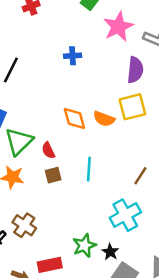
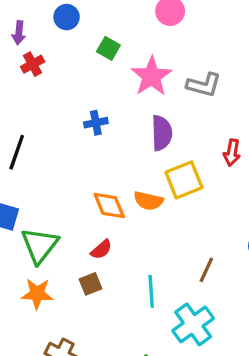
purple semicircle: (135, 70) -> (162, 133), moved
red semicircle: (48, 150) -> (101, 249), moved, turned -98
cyan line: (89, 169) -> (151, 291), moved

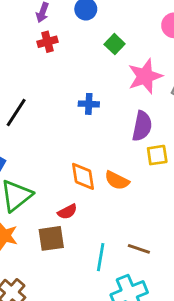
yellow square: (184, 180) -> (157, 155), moved, size x0.7
brown line: (206, 270) -> (139, 249), moved, turned 70
brown square: (91, 284) -> (51, 238), size x1.4

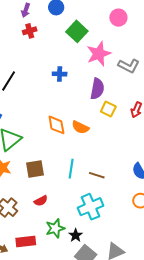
green square: (115, 44) -> (77, 31), size x1.5
yellow square: (157, 155) -> (108, 109), turned 35
red semicircle: (67, 212) -> (41, 201), moved
cyan line: (101, 257) -> (71, 169), moved

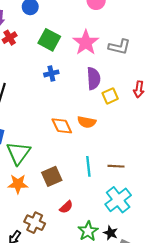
green square: (77, 31) -> (49, 40), moved
yellow square: (108, 109) -> (110, 96), turned -35

